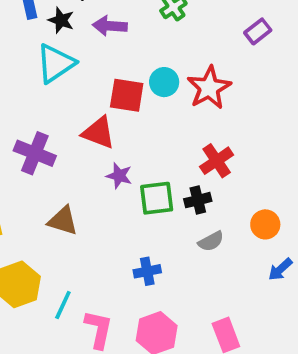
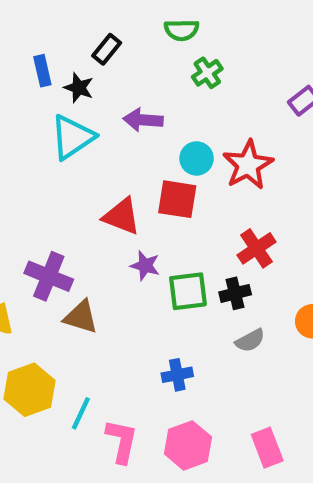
purple arrow: (110, 26) -> (143, 120), moved
red square: (127, 95) -> (177, 199), moved
purple cross: (35, 153) -> (49, 276), moved

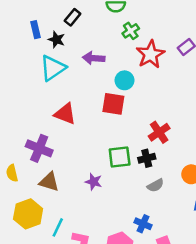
red star: (248, 165) -> (150, 54), moved
red triangle: (122, 216) -> (65, 114), moved
purple star: (145, 266) -> (94, 182), moved
brown triangle: (81, 317) -> (49, 182), moved
blue cross: (177, 375) -> (143, 224), moved, turned 35

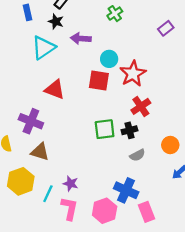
black star: (57, 40) -> (56, 22), moved
red star: (150, 54) -> (133, 74), moved
purple star: (94, 182) -> (71, 184), moved
blue cross: (143, 224) -> (126, 190), size x1.5

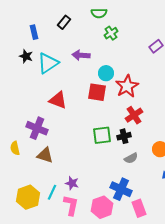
black star: (56, 22) -> (26, 56), moved
yellow hexagon: (21, 181) -> (28, 197), moved

